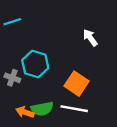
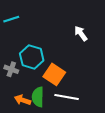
orange square: (76, 84) -> (54, 74), moved
green semicircle: (42, 109) -> (38, 97), turned 102

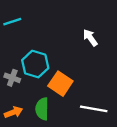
white line: (67, 97) -> (94, 109), moved
orange arrow: (23, 100) -> (13, 112), moved, turned 140

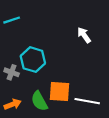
orange square: (60, 84) -> (60, 91), moved, turned -30
green semicircle: (42, 109) -> (39, 101), turned -30

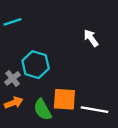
gray cross: (12, 72) -> (12, 78), turned 32
orange arrow: (13, 104) -> (14, 103), moved

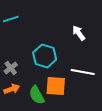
cyan hexagon: (36, 65) -> (45, 56), moved
white line: (94, 110) -> (83, 72), moved

